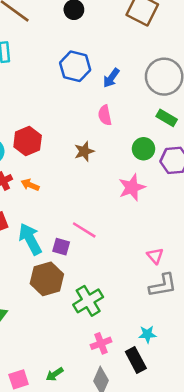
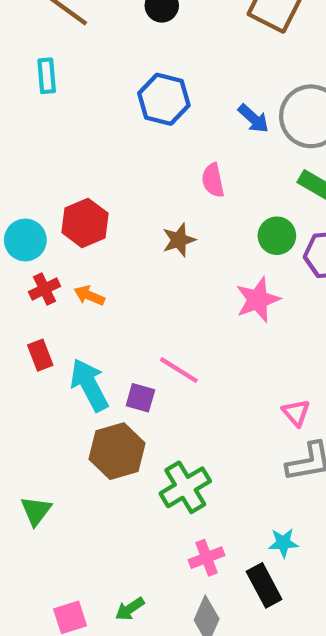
blue arrow: (111, 78) -> (253, 118), moved, turned -84

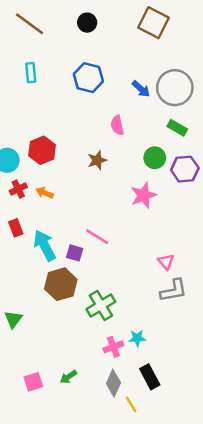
cyan rectangle: (47, 76) -> (31, 73), moved
cyan star: (283, 543) -> (137, 338), moved
black rectangle: (264, 585) -> (150, 377), moved

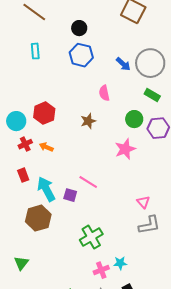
black circle: (87, 23) -> (79, 28), moved
brown hexagon: (61, 284) -> (38, 218), moved
green triangle: (13, 319) -> (21, 263), moved

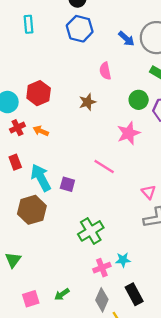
pink line: (88, 182) -> (104, 166), moved

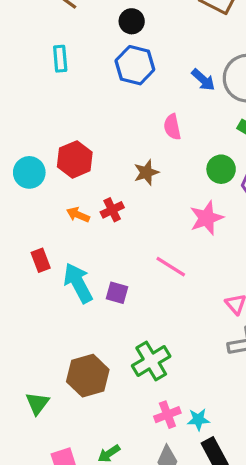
red cross: (17, 128) -> (112, 210), moved
brown hexagon: (32, 210) -> (88, 376), moved
cyan star: (123, 260) -> (198, 420), moved

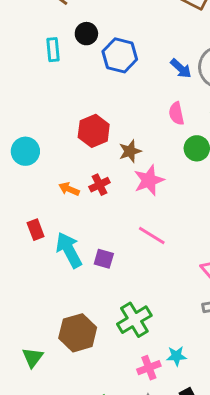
black circle: (132, 21) -> (86, 34), moved
pink semicircle: (172, 127) -> (176, 113), moved
red hexagon: (75, 159) -> (94, 131), moved
pink star: (206, 218) -> (149, 180), moved
cyan star: (198, 420) -> (176, 356), moved

